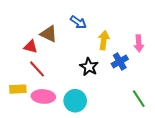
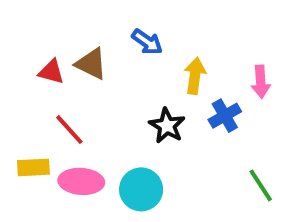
red triangle: (31, 47) -> (51, 72), moved

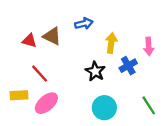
blue arrow: (147, 42) -> (84, 24), turned -48
pink ellipse: (81, 181) -> (46, 103), turned -45
cyan circle: (141, 189) -> (104, 108), moved

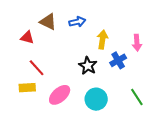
brown triangle: (52, 36) -> (48, 22), moved
yellow rectangle: (19, 95) -> (27, 88), moved
pink ellipse: (46, 103) -> (60, 95), moved

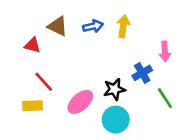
yellow arrow: (102, 40) -> (123, 26), moved
black star: (88, 66) -> (114, 89), moved, turned 30
pink ellipse: (60, 95) -> (80, 102), moved
green line: (137, 97) -> (165, 98), moved

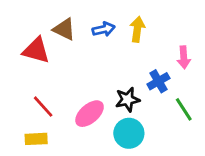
red triangle: (32, 45) -> (36, 50), size x1.5
red line: (44, 82) -> (43, 107), moved
yellow rectangle: (32, 106) -> (36, 139), moved

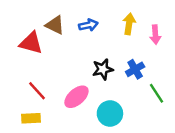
yellow arrow: (137, 29) -> (129, 24), moved
pink arrow: (184, 57) -> (155, 35), moved
black star: (127, 100) -> (103, 69), moved

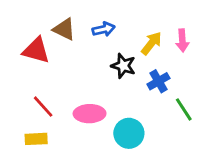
yellow arrow: (129, 24) -> (151, 43), moved, turned 30
black star: (103, 69) -> (123, 66), moved, turned 30
pink ellipse: (76, 97) -> (90, 114), turned 40

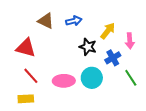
pink arrow: (182, 40) -> (130, 41), moved
red triangle: (36, 50) -> (26, 48), moved
cyan circle: (129, 133) -> (92, 78), moved

